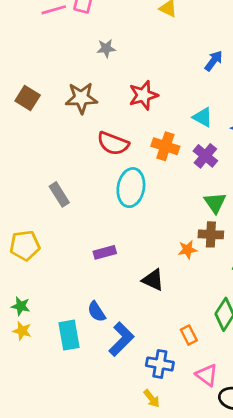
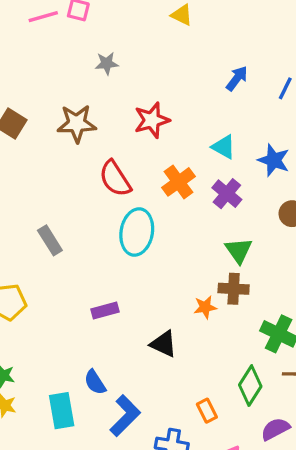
red semicircle: (113, 143) -> (115, 179), turned 36
orange cross: (165, 146) -> (178, 182), turned 36

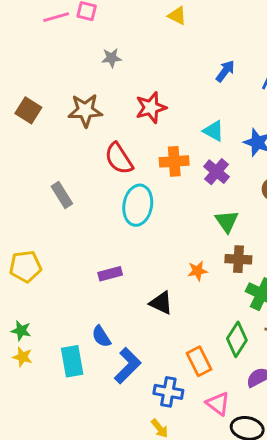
orange cross: (178, 182) -> (174, 161), turned 32
gray rectangle: (50, 240) -> (62, 195), moved
brown cross: (234, 289) -> (238, 259), moved
orange rectangle: (207, 411) -> (199, 361), size x1.4

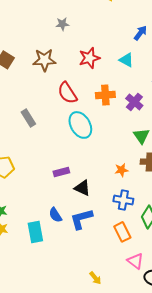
cyan triangle: (214, 131) -> (126, 60), moved
cyan ellipse: (138, 205) -> (80, 125), turned -40
black triangle: (161, 303) -> (82, 188), moved
blue L-shape: (128, 366) -> (81, 219), moved, turned -150
blue cross: (168, 392) -> (123, 200), moved

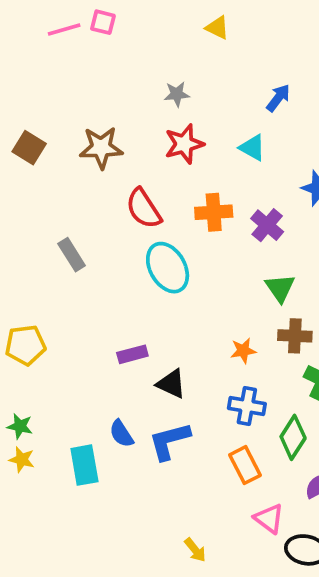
gray star: (62, 24) -> (177, 94), moved

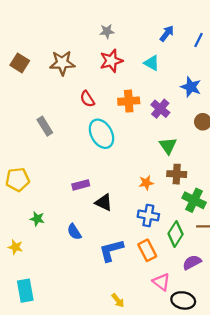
red semicircle: (144, 209) -> (87, 99), size x0.7
green star: (20, 426) -> (37, 219), moved
blue L-shape: (169, 441) -> (111, 250), moved
cyan rectangle: (84, 465) -> (25, 291), moved

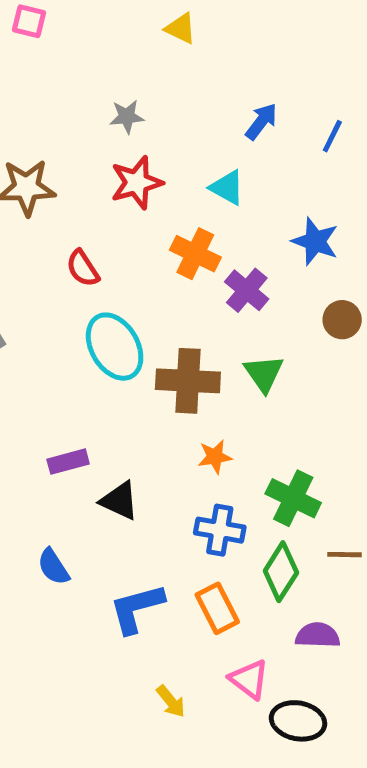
orange cross: (129, 101) -> (195, 254), moved, turned 30
brown cross: (177, 174) -> (188, 381), moved, size x1.4
green cross: (194, 200) -> (293, 498), moved
purple semicircle: (192, 262) -> (318, 635), turned 30
yellow arrow: (118, 300) -> (171, 701), moved

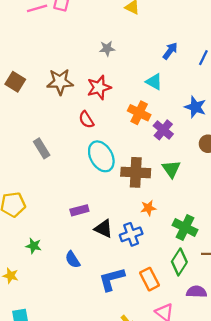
red star: (137, 183) -> (99, 88), moved
blue cross: (220, 530) -> (131, 234), moved, turned -30

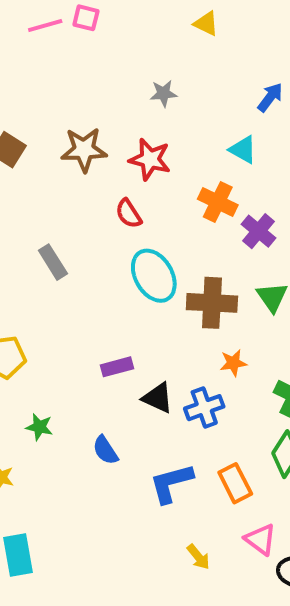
red star: (99, 88) -> (150, 159), turned 30

